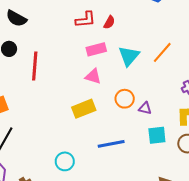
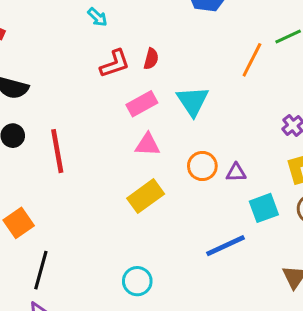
orange line: (162, 52) -> (252, 60), moved
blue line: (111, 144) -> (226, 246), moved

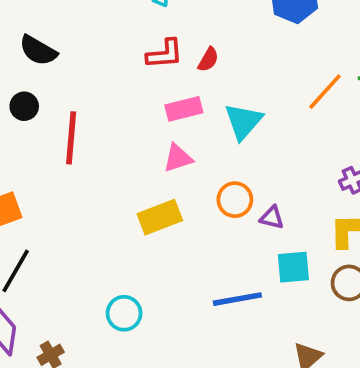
pink triangle: (148, 145) -> (178, 158), turned -36

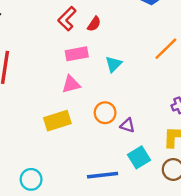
red L-shape: (165, 54) -> (67, 19), turned 135
cyan triangle: (243, 121) -> (114, 64), size x0.7
cyan square: (293, 267) -> (139, 157), turned -30

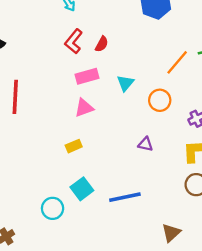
orange circle: (105, 113) -> (160, 100), moved
yellow rectangle: (57, 121) -> (74, 146), size x0.6
cyan square: (139, 157) -> (82, 189), moved

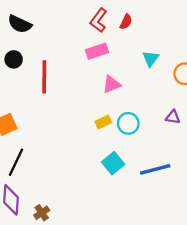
pink rectangle: (87, 76) -> (97, 51), moved
cyan circle: (53, 208) -> (128, 123), moved

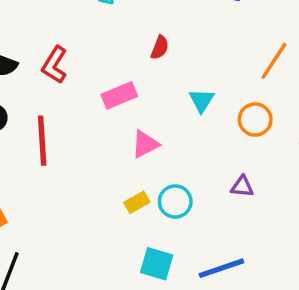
red L-shape: (99, 20) -> (55, 65), moved
cyan square: (113, 163) -> (157, 264), turned -30

